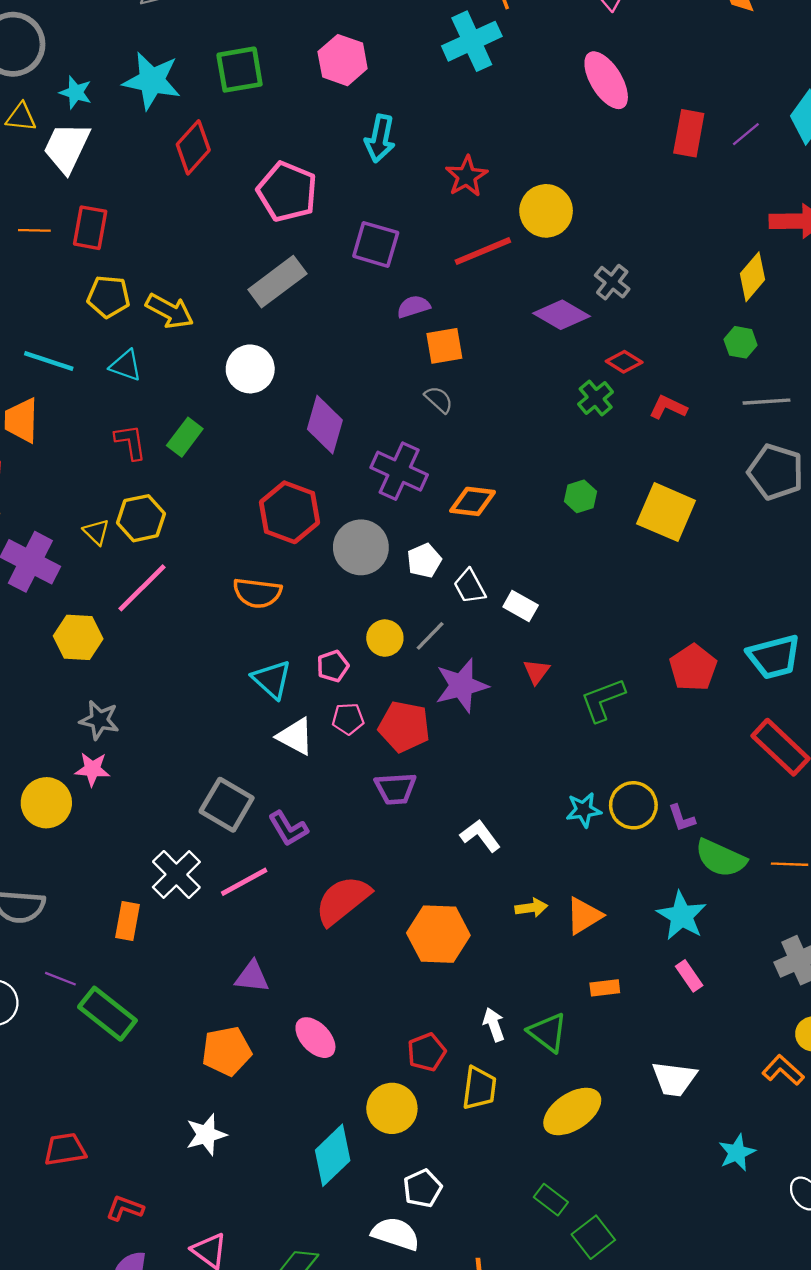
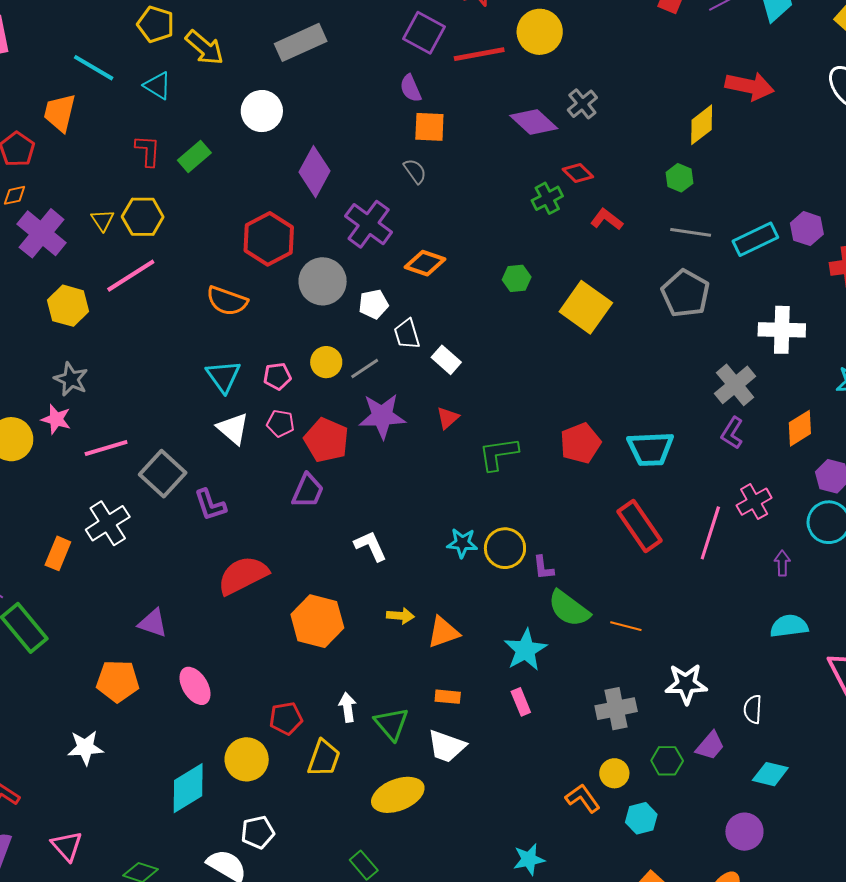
purple square: (376, 244) -> (424, 33), moved
purple semicircle: (413, 307) -> (411, 88), turned -108
purple trapezoid: (395, 789) -> (308, 491), turned -75
pink line: (244, 882) -> (106, 448), moved
white trapezoid: (674, 1079) -> (446, 746), moved

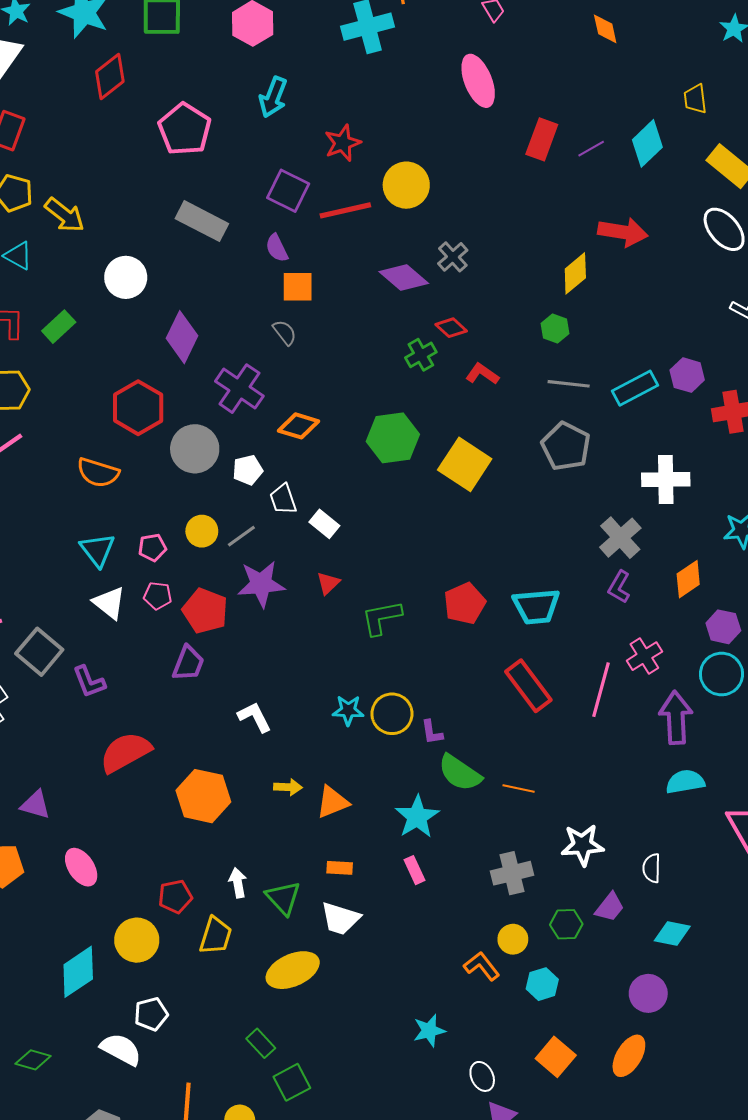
gray rectangle: (301, 42) -> (202, 221), moved, turned 54
green hexagon: (517, 278) -> (393, 438), size x1.8
purple arrow: (782, 563) -> (676, 718), size x2.0

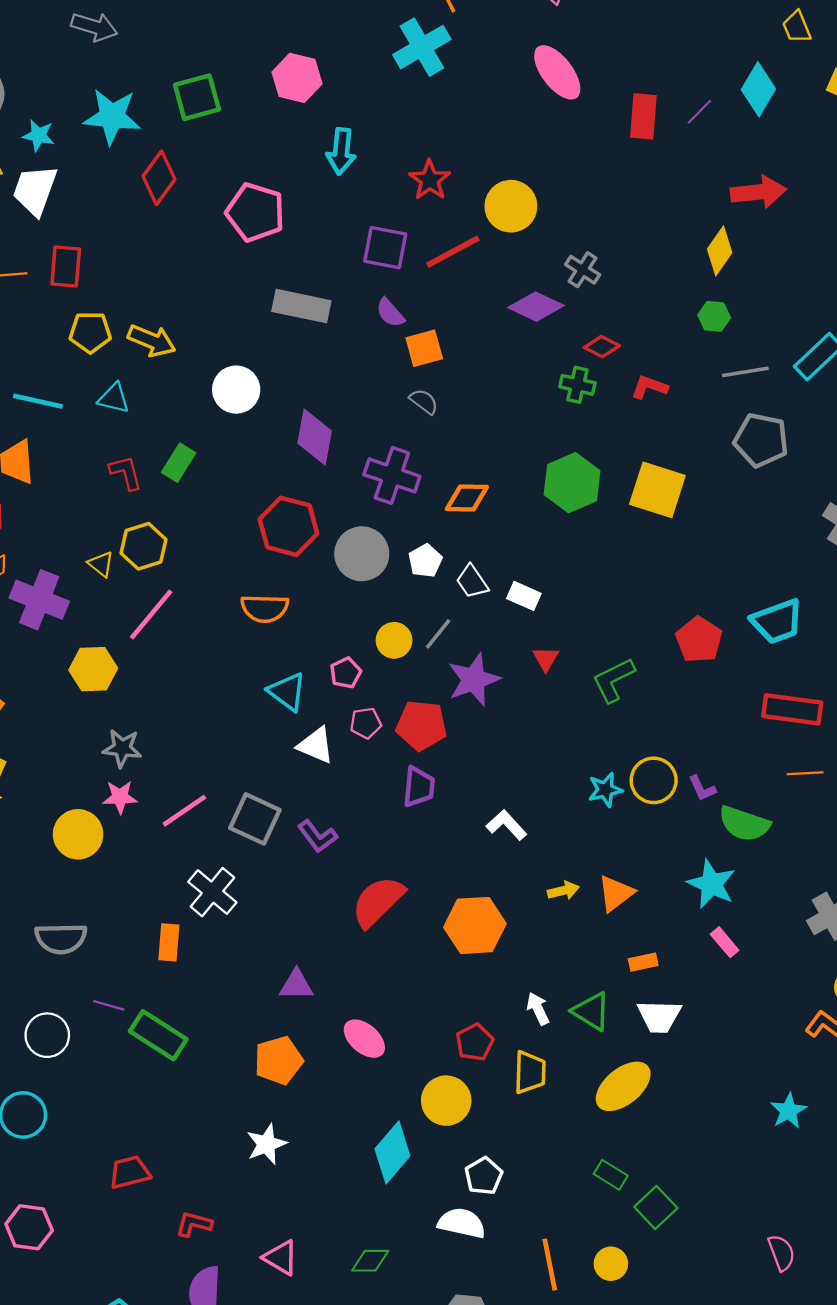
green cross: (421, 355) -> (577, 385), turned -32
red rectangle: (528, 686) -> (792, 709), turned -30
orange line: (519, 788) -> (805, 773), moved

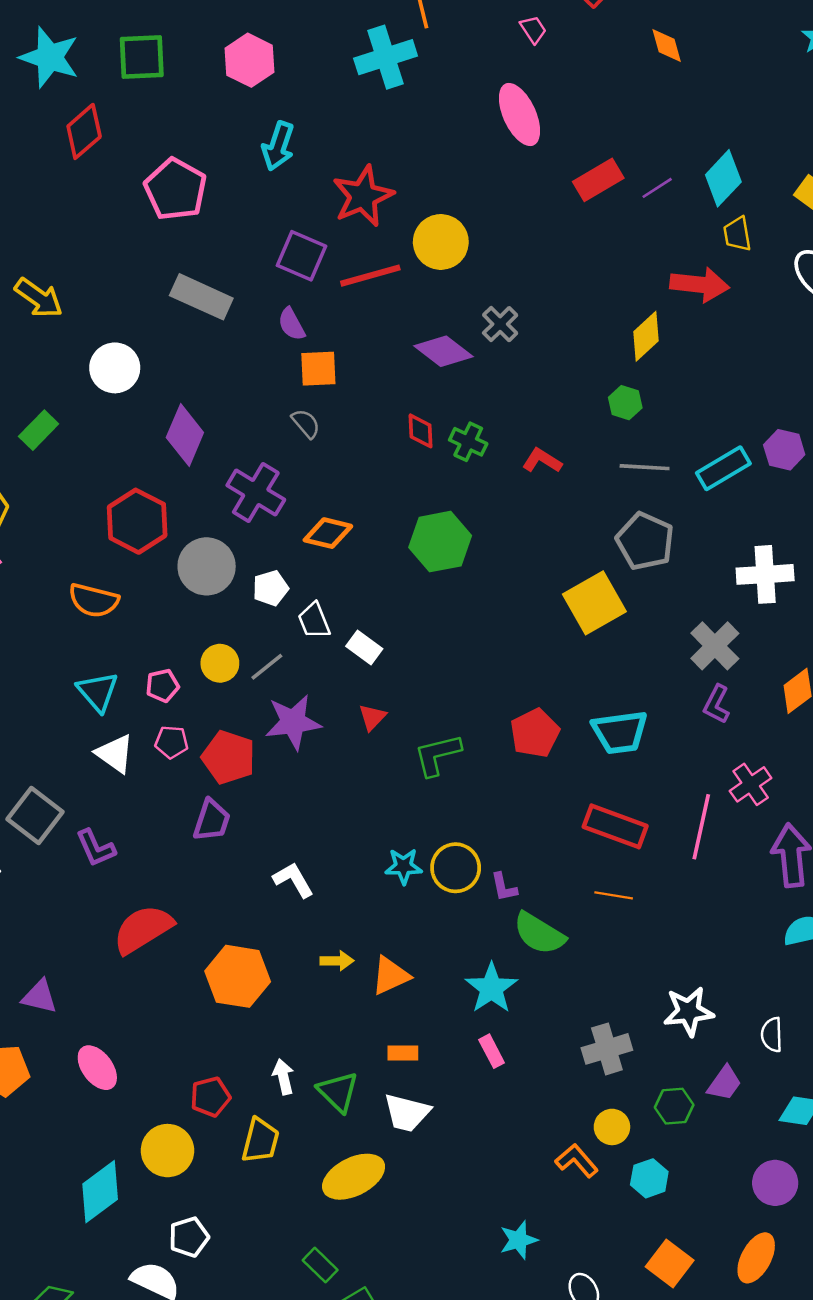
yellow trapezoid: (797, 27) -> (737, 234), moved
red rectangle: (643, 116) -> (598, 180), turned 42
red star: (430, 180) -> (363, 196), size x1.4
red diamond: (602, 347) -> (421, 431), moved, turned 48
yellow square: (657, 490) -> (594, 603), moved, turned 30

